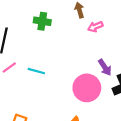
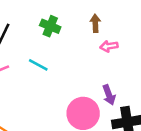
cyan line: (36, 71) -> (38, 65), moved

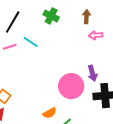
cyan line: (38, 65) -> (31, 42), moved

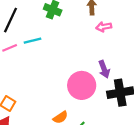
cyan line: (31, 42) -> (32, 41), turned -42

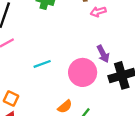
cyan line: (32, 41) -> (42, 64), moved

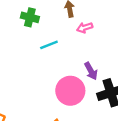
cyan line: (42, 64) -> (49, 45), moved

